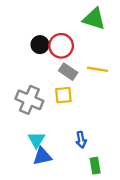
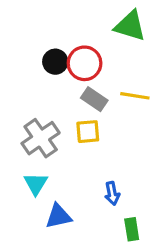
gray cross: (29, 100) -> (41, 138), turned 32
cyan triangle: (36, 140) -> (36, 184), moved

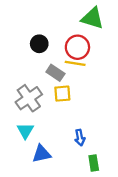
red circle: (85, 63) -> (77, 47), moved
yellow line: (135, 96) -> (75, 63), moved
gray rectangle: (94, 99) -> (55, 73), moved

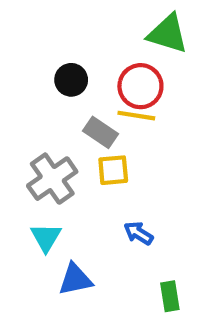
blue arrow: (80, 138) -> (138, 233), moved, turned 133

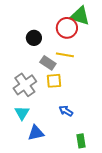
red circle: (140, 86) -> (67, 28), moved

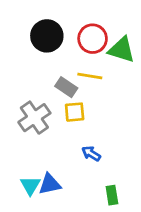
green triangle: (80, 16) -> (122, 50), moved
black circle: (34, 38) -> (47, 36), moved, size x1.5
cyan triangle: (22, 113) -> (30, 185), moved

